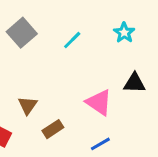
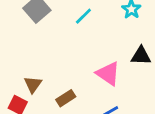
brown triangle: (28, 105) -> (33, 84), moved

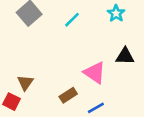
brown rectangle: (66, 98) -> (68, 95), moved

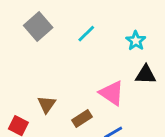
cyan star: (116, 13) -> (136, 41), moved
brown triangle: (25, 83) -> (47, 104), moved

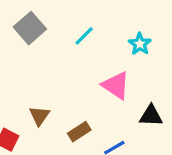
black triangle: (146, 75) -> (151, 116), moved
pink triangle: (112, 93) -> (116, 85), moved

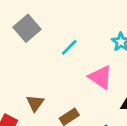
cyan line: (84, 36) -> (69, 47), moved

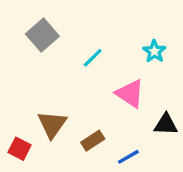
brown triangle: (35, 103) -> (52, 124), size x1.4

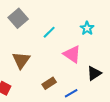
brown triangle: (52, 124) -> (21, 60), moved
black triangle: (166, 124) -> (94, 73), turned -35

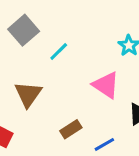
cyan line: (49, 32) -> (59, 52), moved

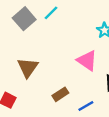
cyan line: (59, 52) -> (51, 13), moved

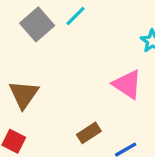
brown triangle: (28, 68) -> (24, 94), moved

